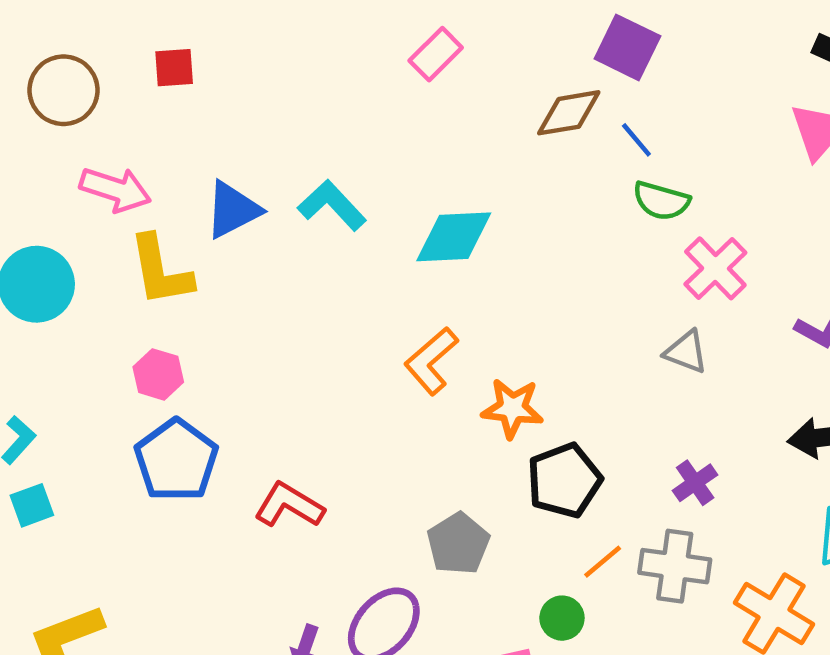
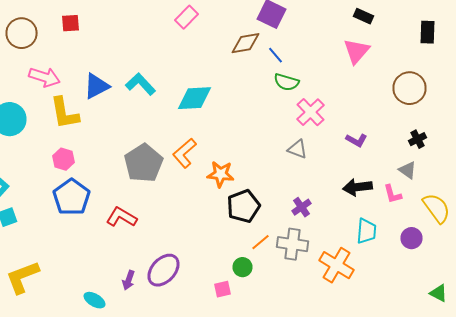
gray pentagon: (458, 544) -> (144, 163), moved, size x1.4

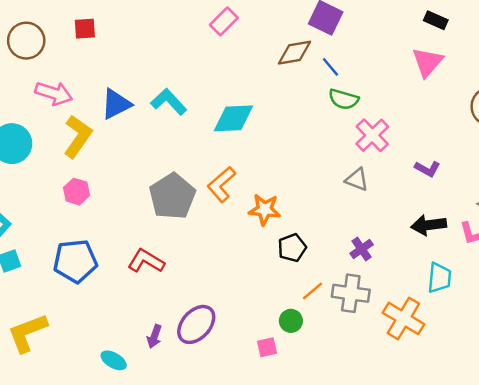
yellow L-shape: (64, 113) -> (78, 136), turned -135
blue pentagon: (72, 197) -> (75, 261), moved, turned 30
black pentagon: (244, 206) -> (292, 248), size x0.7

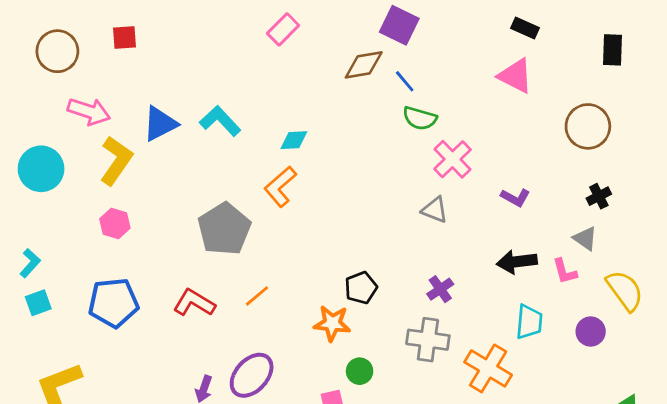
pink triangle: (427, 62) -> (515, 76), turned -44
cyan diamond: (233, 118) -> (294, 140), size x0.6
orange L-shape: (221, 184) -> (280, 187), moved
orange star: (265, 209) -> (332, 323), moved
orange line: (312, 291) -> (257, 296), moved

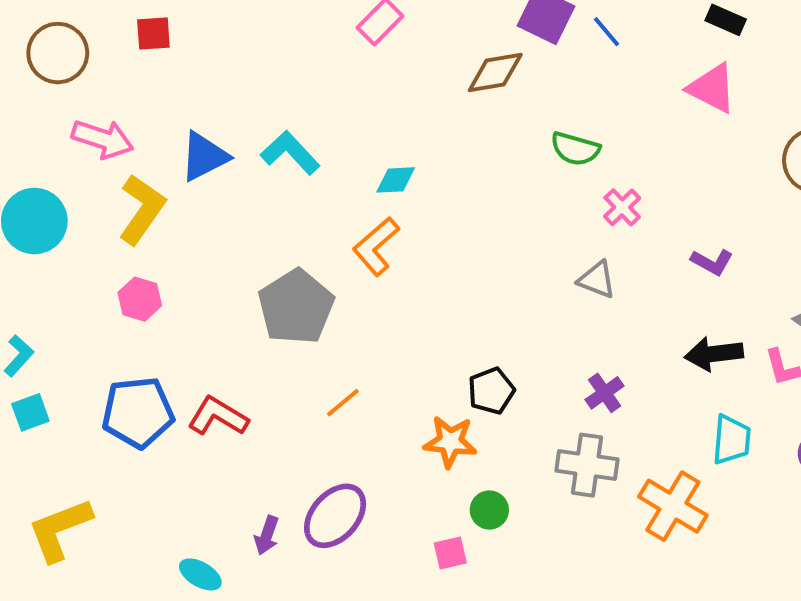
blue line: (405, 81) -> (607, 32), moved
pink cross: (453, 159) -> (622, 207), size x0.7
red L-shape: (194, 303) -> (218, 416), moved

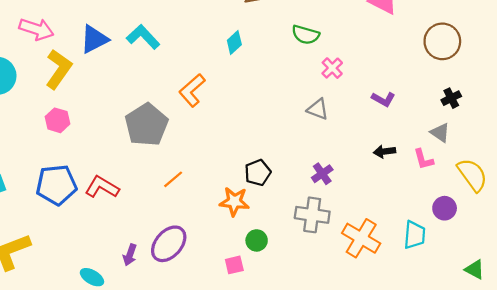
cyan diamond: (396, 180) -> (234, 42), moved, turned -40
black arrow: (714, 354) -> (384, 151), size x0.7
cyan trapezoid: (731, 440) -> (415, 235), moved

